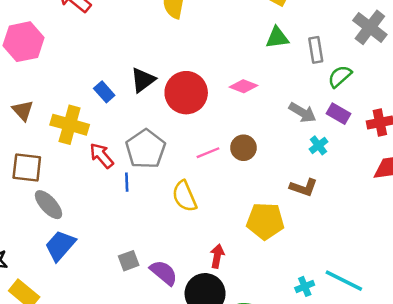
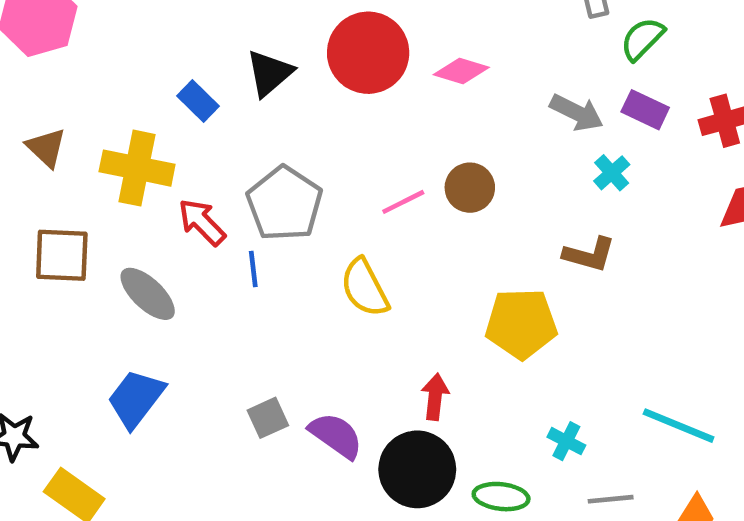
red circle: (186, 93) -> (368, 53), moved
gray ellipse: (49, 205) -> (148, 294), moved
cyan cross: (305, 286) -> (566, 441), moved, turned -36

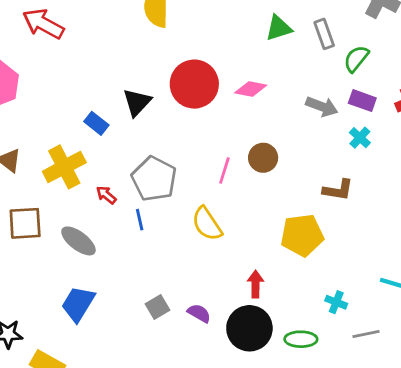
yellow cross: (137, 168) -> (64, 167), turned -33
cyan cross: (612, 173) -> (360, 138), moved
pink line: (403, 202) -> (224, 170), turned -40
red arrow: (202, 222) -> (106, 195), size x0.7
purple semicircle: (336, 435) -> (199, 313), size x0.7

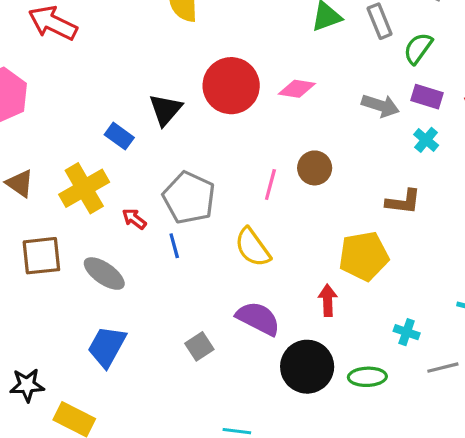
red arrow: (255, 284) -> (328, 300), moved
purple semicircle: (199, 313) -> (258, 318), moved, size x1.6

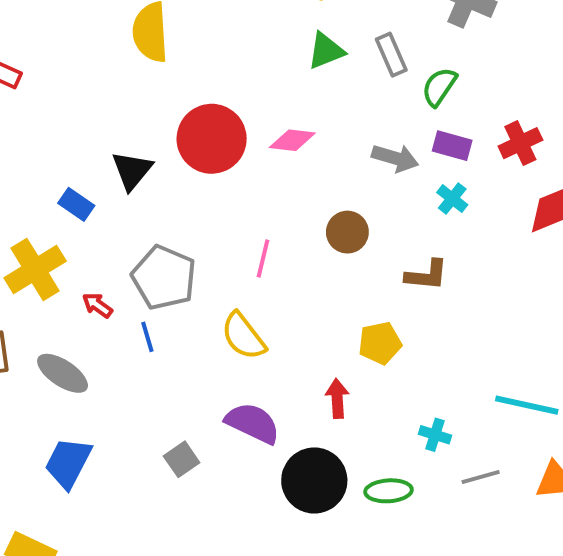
brown circle: (315, 168) -> (347, 232), moved
yellow pentagon: (364, 256) -> (380, 343), size x0.7

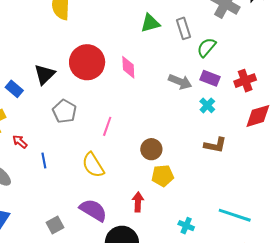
pink diamond: (292, 140) -> (128, 67), turned 75
brown circle: (347, 232) -> (151, 149), moved
brown L-shape: (427, 275) -> (215, 145), moved
gray pentagon: (164, 277) -> (64, 111), moved, size x0.7

